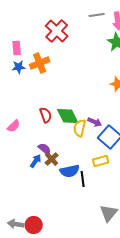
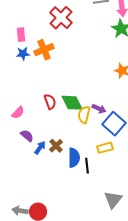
purple semicircle: (45, 149) -> (27, 136), moved
blue semicircle: (70, 171) -> (74, 158), turned -78

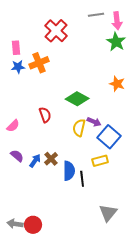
green diamond: (72, 103) -> (77, 99), moved, turned -35
purple semicircle: (27, 136) -> (17, 156), moved

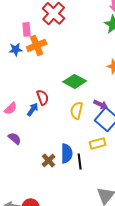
pink rectangle: (16, 48) -> (27, 29), moved
purple arrow: (94, 122) -> (101, 104), moved
brown cross: (51, 159) -> (49, 160), moved
blue arrow: (35, 161) -> (33, 109), moved

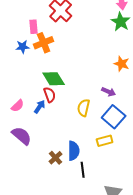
green diamond: (75, 81) -> (54, 79), moved, turned 30
purple arrow: (101, 104) -> (109, 92), moved
purple semicircle: (15, 138) -> (22, 136), size x1.5
black line: (80, 161) -> (83, 170), moved

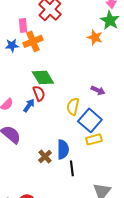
orange star: (122, 64) -> (95, 37), moved
blue square: (114, 117) -> (90, 120), moved

